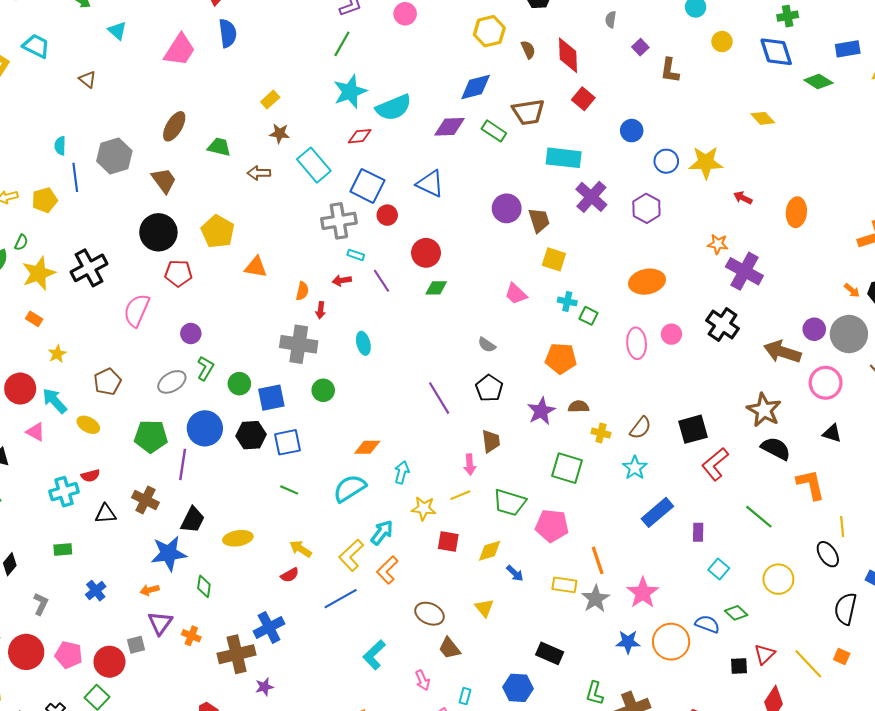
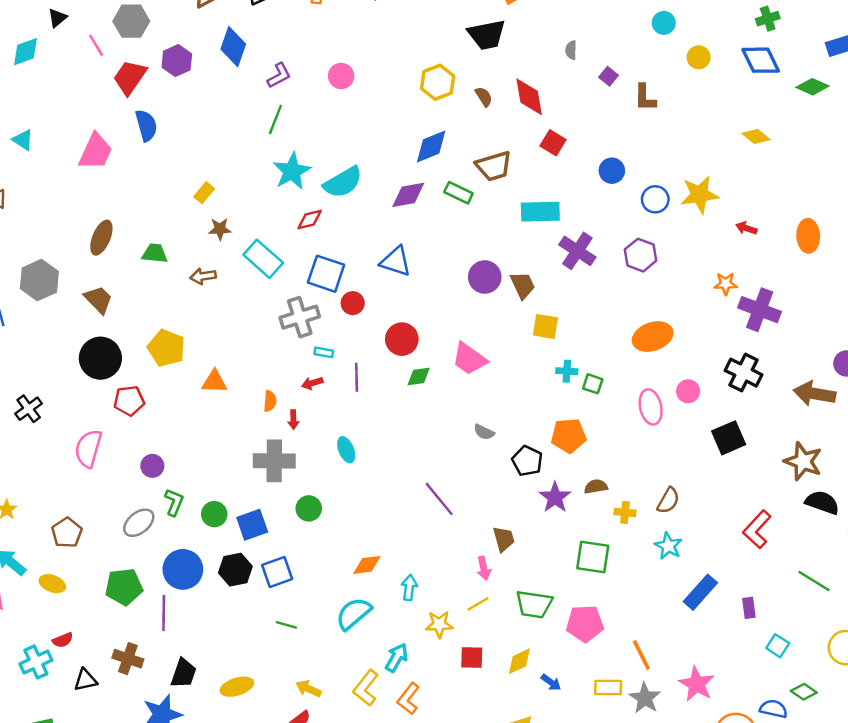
black cross: (89, 268) -> (29, 409), size x0.7
purple line: (381, 281) -> (357, 377), turned 40
pink trapezoid: (516, 294) -> (469, 359), moved, size x1.4
black pentagon: (489, 388) -> (527, 461), moved
black square: (693, 429) -> (729, 438), moved

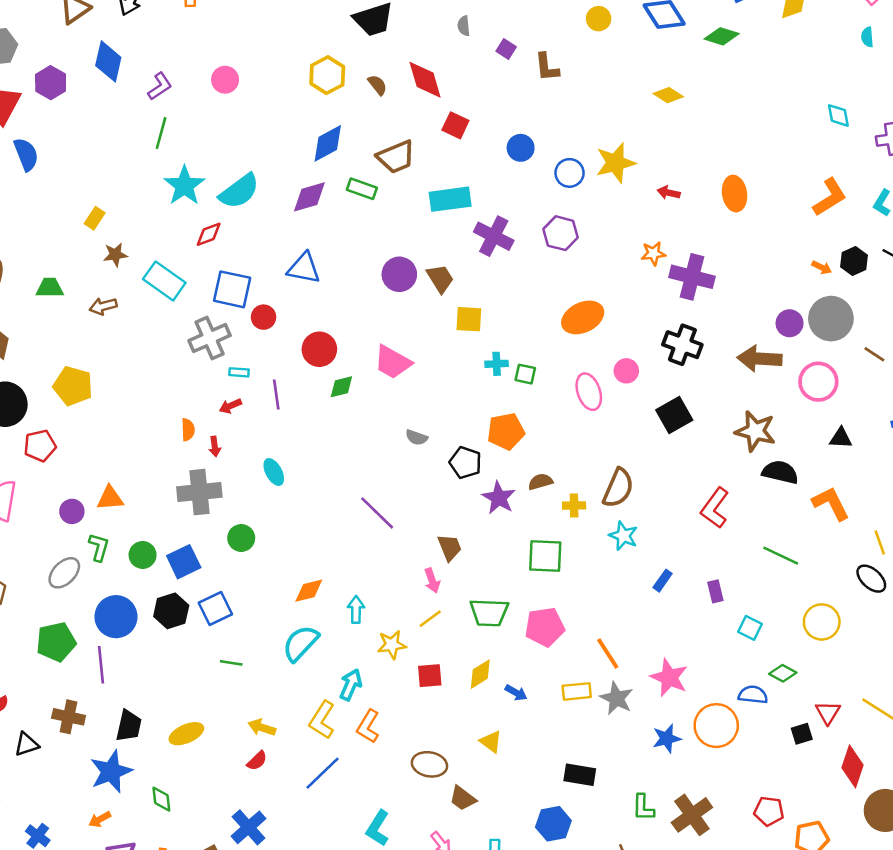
orange triangle: (214, 382) -> (110, 498), moved
brown semicircle: (668, 501) -> (618, 488), size x1.4
blue rectangle: (700, 592) -> (663, 581), size x0.6

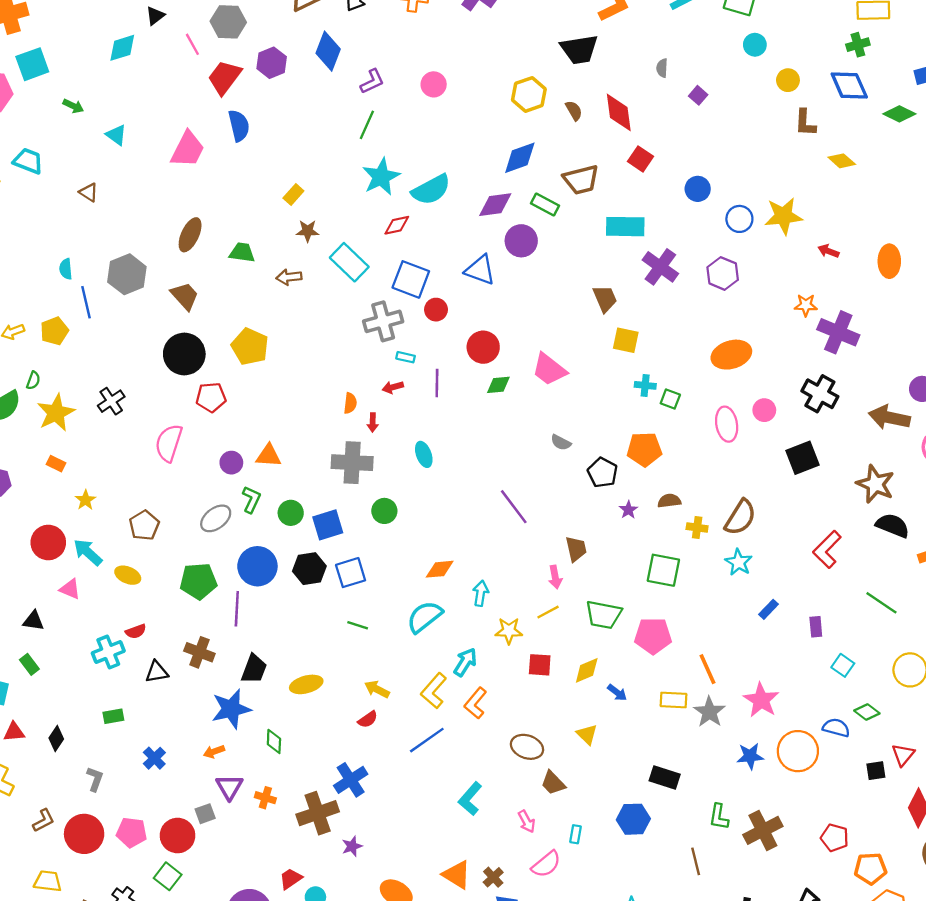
brown L-shape: (547, 67) -> (805, 123), moved
purple circle: (399, 274) -> (521, 241), moved
purple star: (499, 498) -> (628, 510), size x0.6

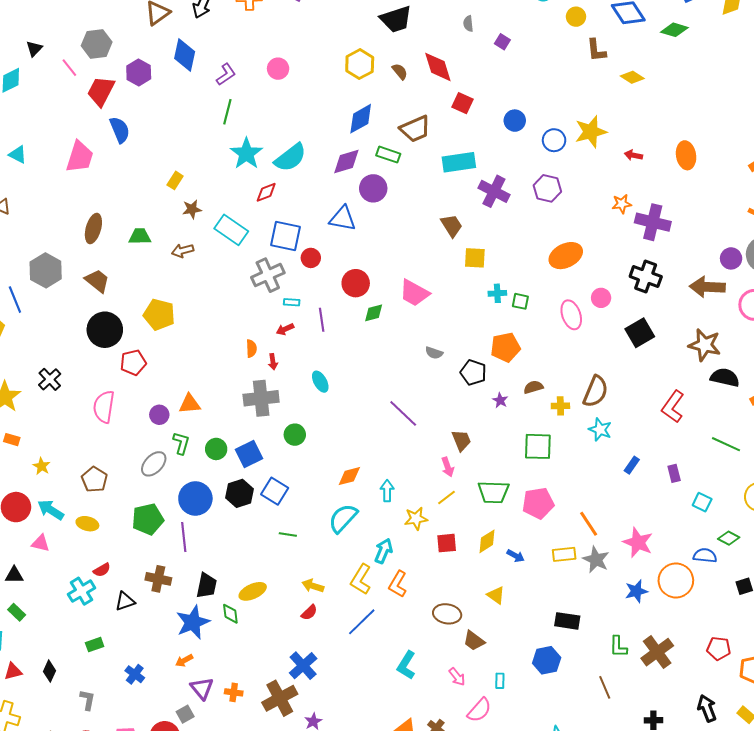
blue square: (351, 573) -> (275, 491), turned -32
green diamond: (274, 741) -> (230, 614), moved

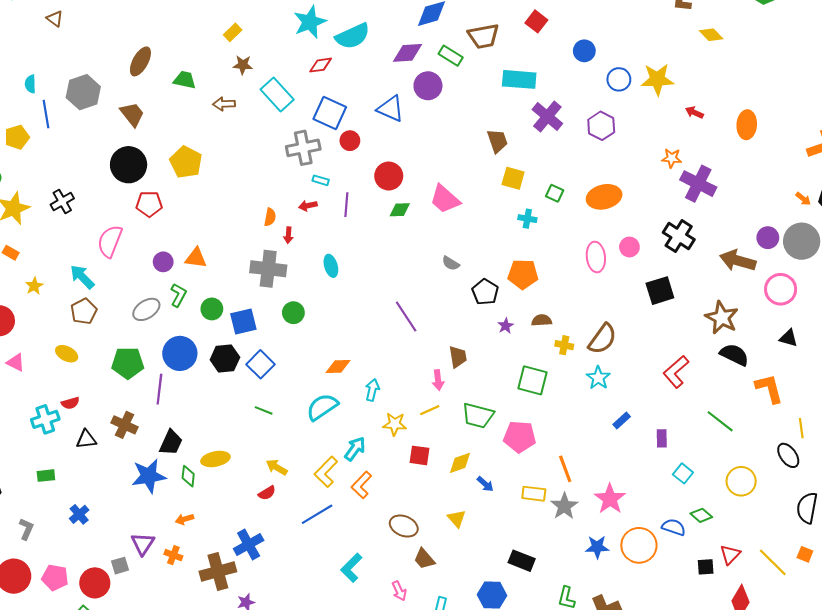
green square: (520, 301) -> (555, 193), moved
cyan arrow: (51, 510) -> (82, 277), moved
orange arrow: (184, 661) -> (184, 519), moved

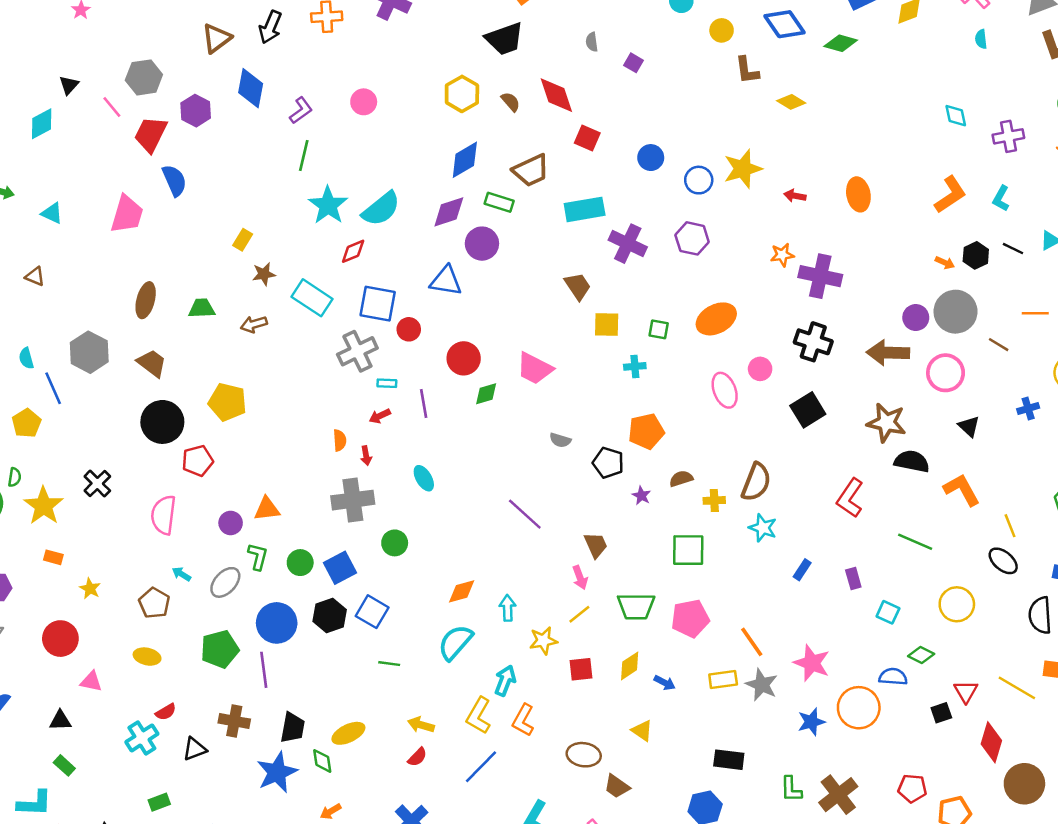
cyan arrow: (82, 277) -> (181, 574), moved, size x0.6
black triangle: (789, 338) -> (969, 426), turned 42

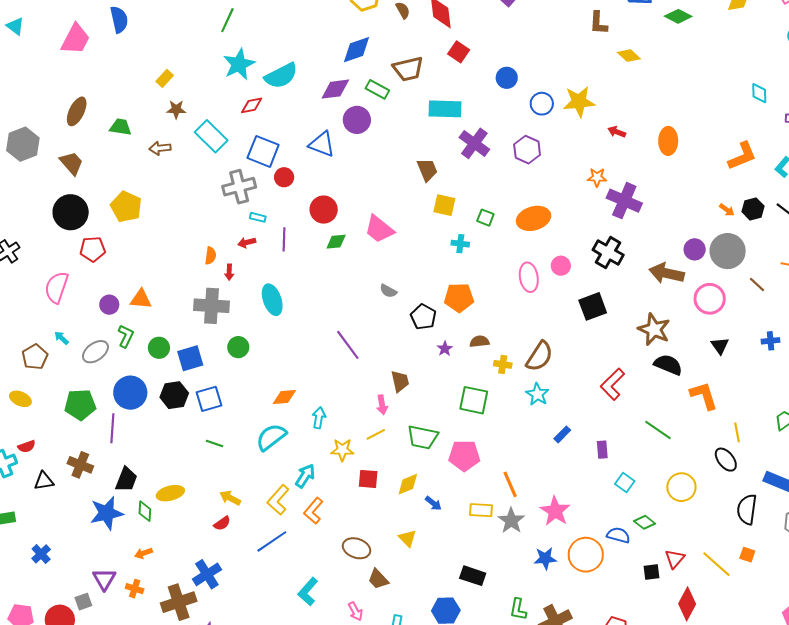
cyan ellipse: (424, 478) -> (272, 300), size x1.4
blue square: (372, 612) -> (209, 399), turned 32

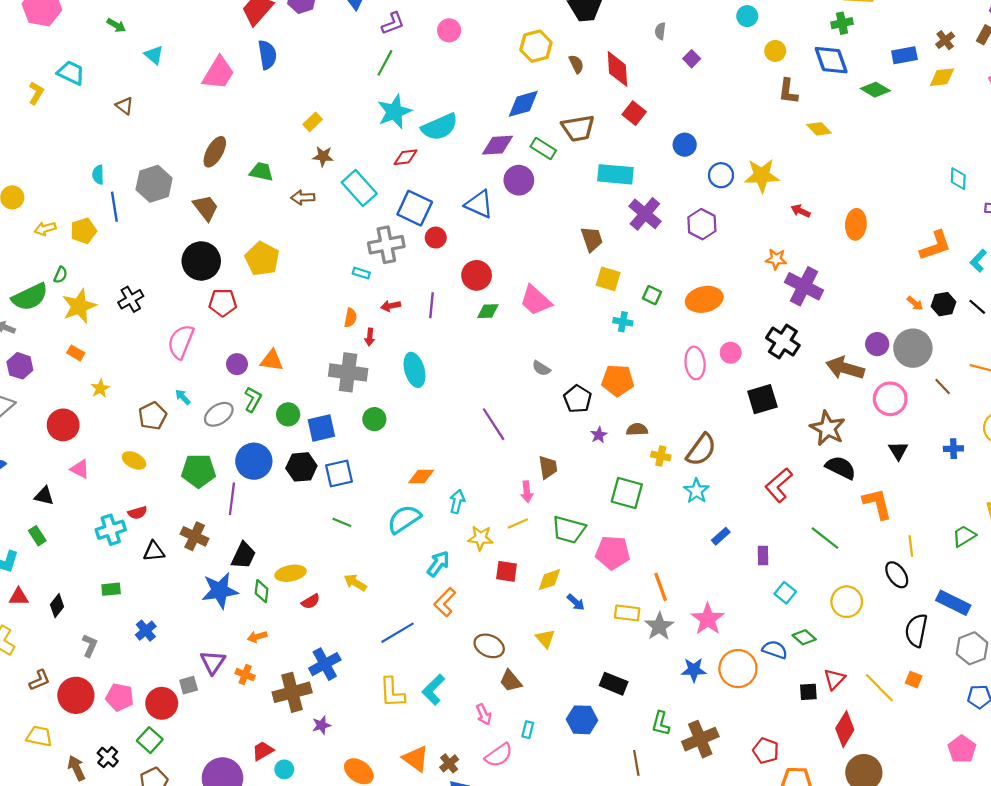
cyan rectangle: (258, 217) -> (361, 273), moved
yellow L-shape: (278, 500) -> (392, 692), moved, turned -48
red semicircle: (222, 523) -> (311, 601), moved

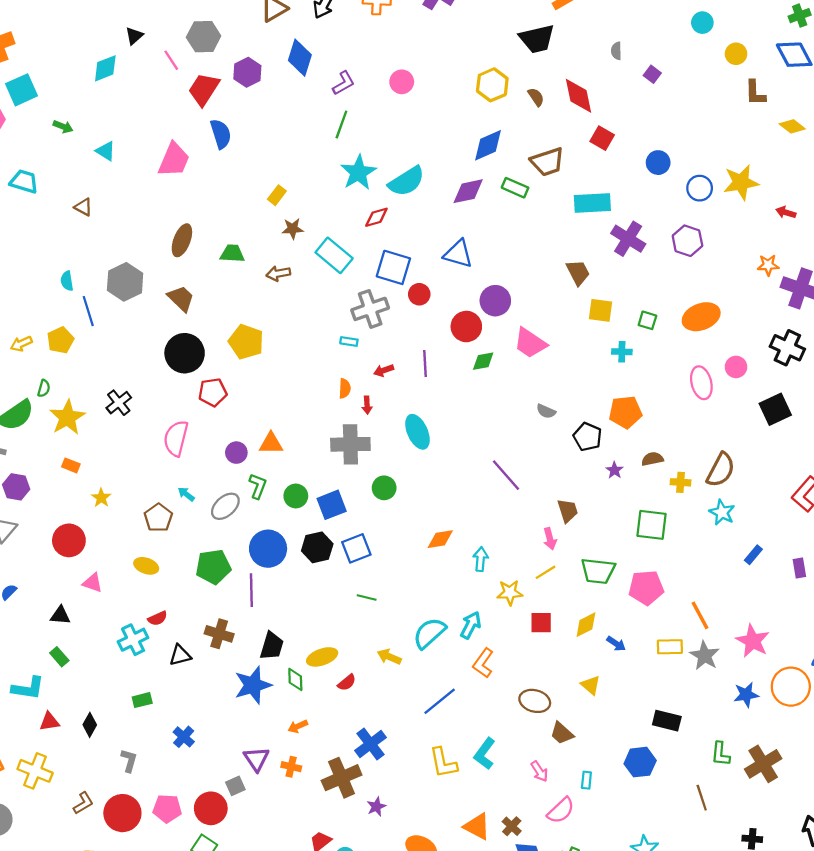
purple circle: (519, 180) -> (495, 301), moved
cyan semicircle: (404, 519) -> (429, 633), moved

